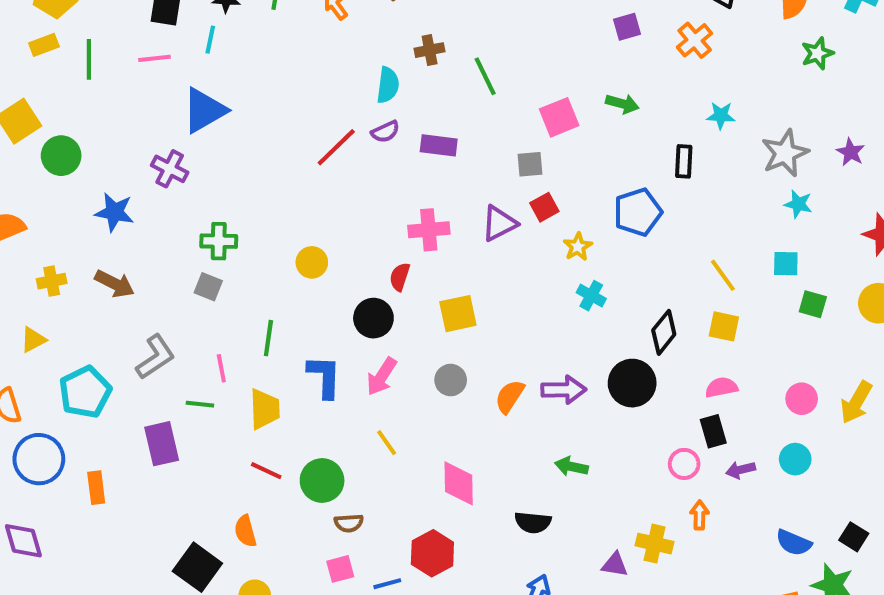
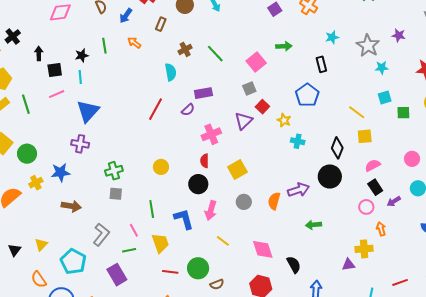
purple semicircle: (385, 132) -> (188, 110), moved
yellow cross: (52, 281) -> (36, 183), moved
black semicircle: (533, 522) -> (294, 265), moved, turned -108

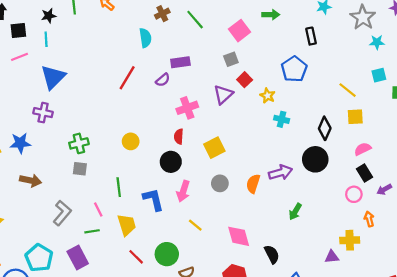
green arrow: (313, 225) -> (295, 212), turned -56
cyan pentagon: (73, 262) -> (39, 258), moved
red line: (170, 272) -> (136, 257), turned 35

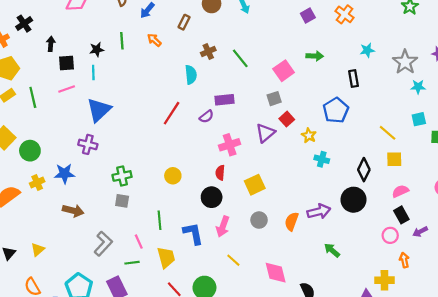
green arrow: (295, 212) -> (332, 250), turned 98

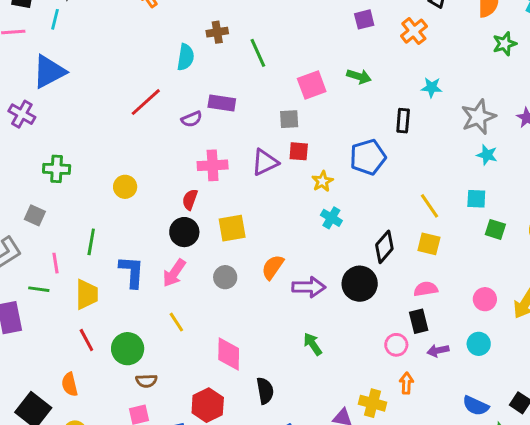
red square: (287, 119) -> (299, 151), turned 32
black circle: (212, 197) -> (184, 232), moved
gray square: (122, 201) -> (35, 215), moved
orange semicircle: (292, 221) -> (273, 267), moved

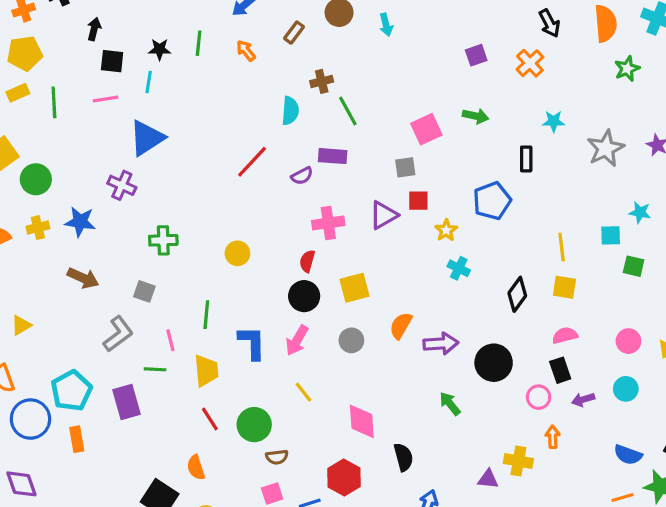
green line: (258, 53) -> (348, 111), moved
cyan star: (487, 155) -> (640, 212), moved
yellow line: (429, 206) -> (562, 247), turned 32
black circle: (360, 284) -> (494, 363), moved

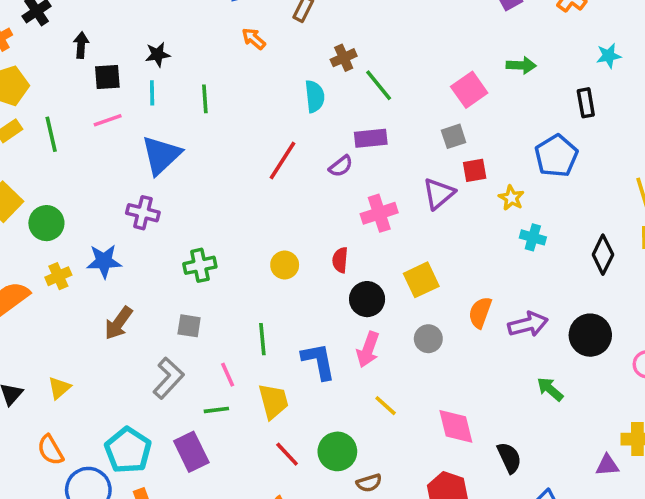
green line: (199, 43) -> (205, 99), moved
red semicircle: (307, 261) -> (340, 260), moved
brown arrow: (83, 278) -> (118, 323), turned 112

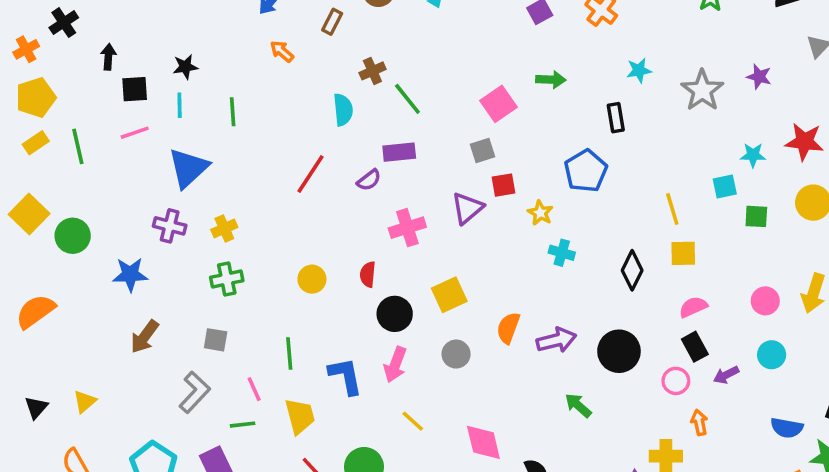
yellow cross: (58, 276) -> (224, 228), moved

